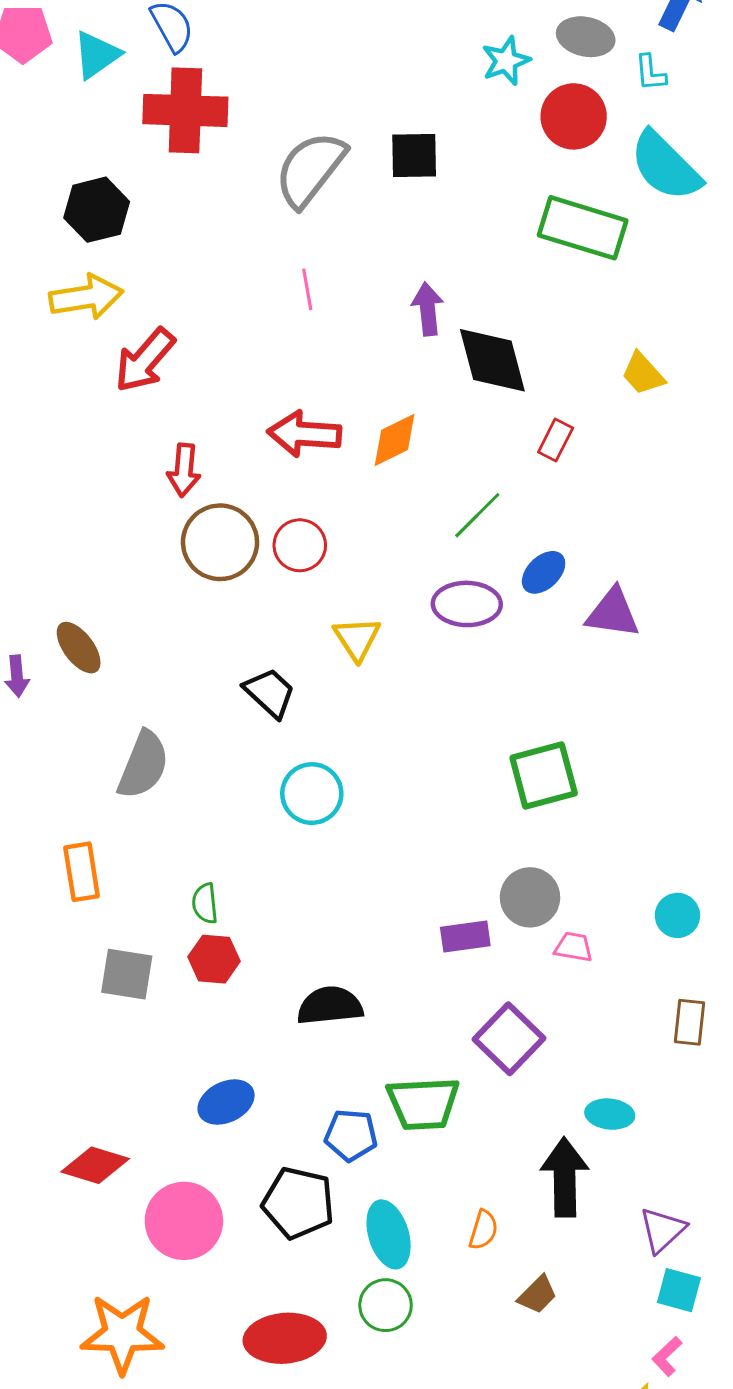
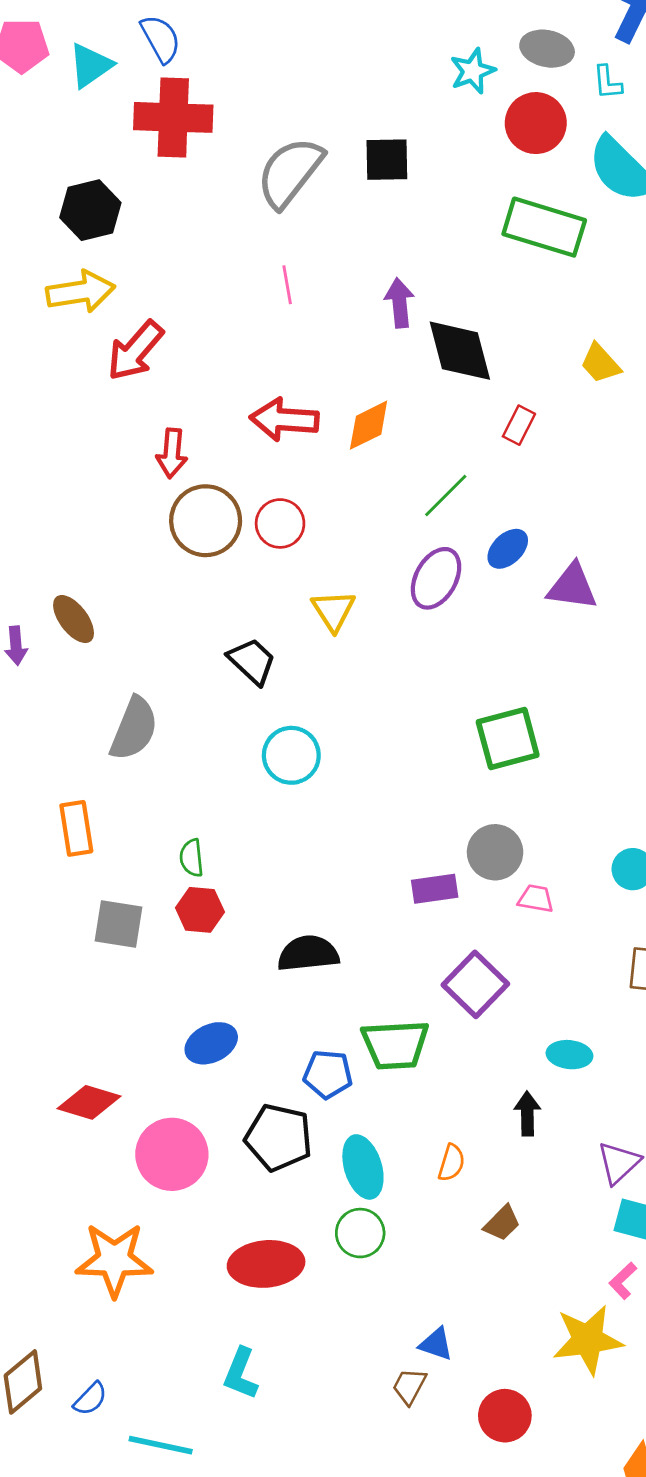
purple ellipse: (467, 604) -> (436, 578), turned -62
black arrow: (565, 1177) -> (527, 1114), size x0.6

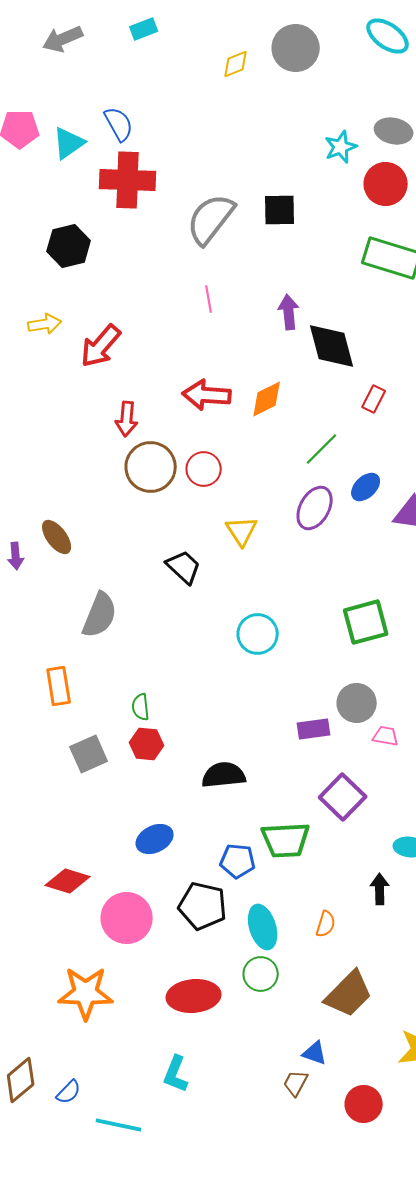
yellow arrow: (81, 292) -> (45, 324), moved, size x0.7
cyan circle: (291, 755) -> (258, 634), moved
gray square: (118, 924) -> (89, 754), turned -33
brown trapezoid: (502, 1223) -> (349, 994), moved, size x1.8

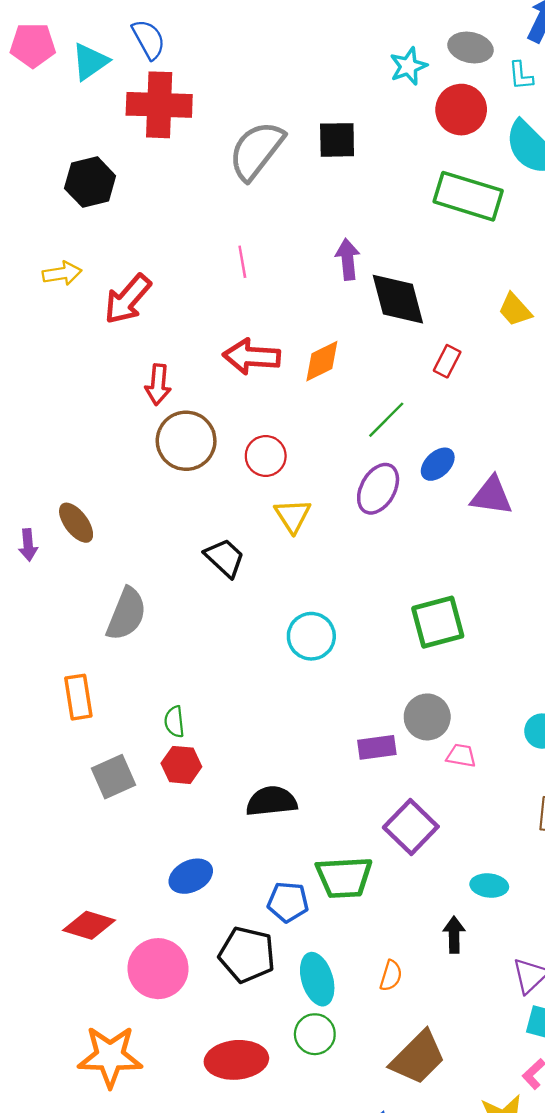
pink line: (209, 299) -> (242, 262), moved
red circle: (204, 469) -> (266, 456), moved

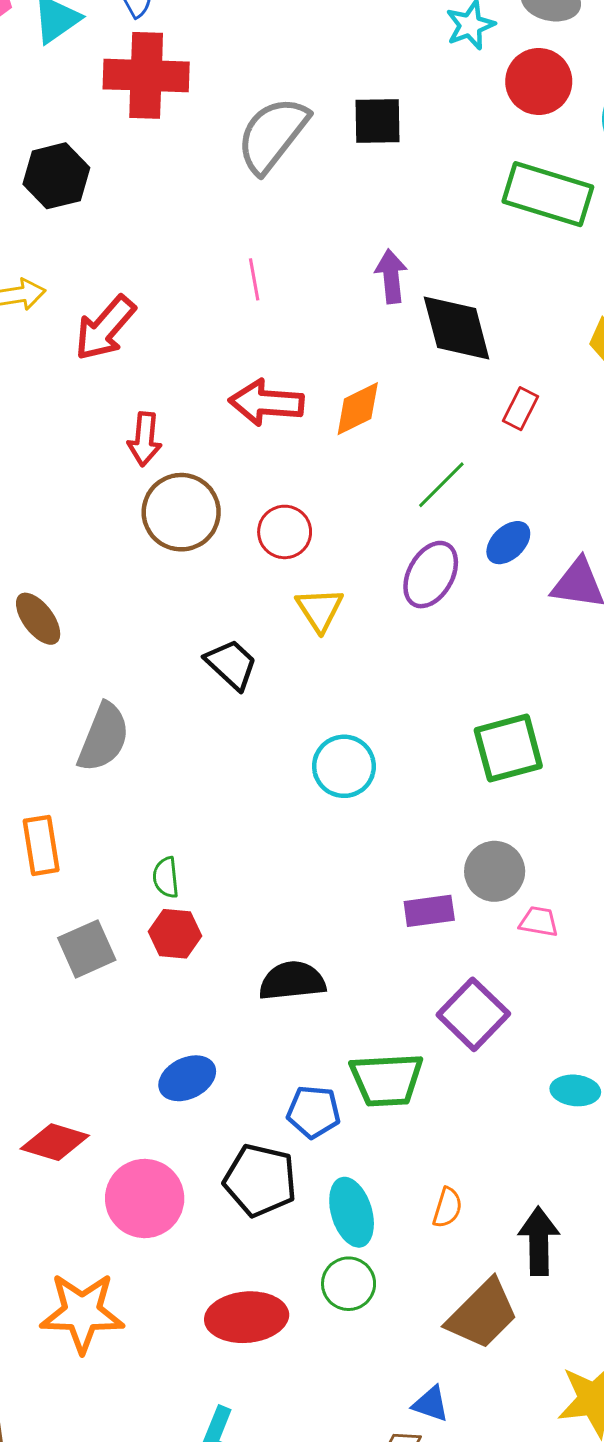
black arrow: (454, 935) -> (539, 1241), moved, size x1.4

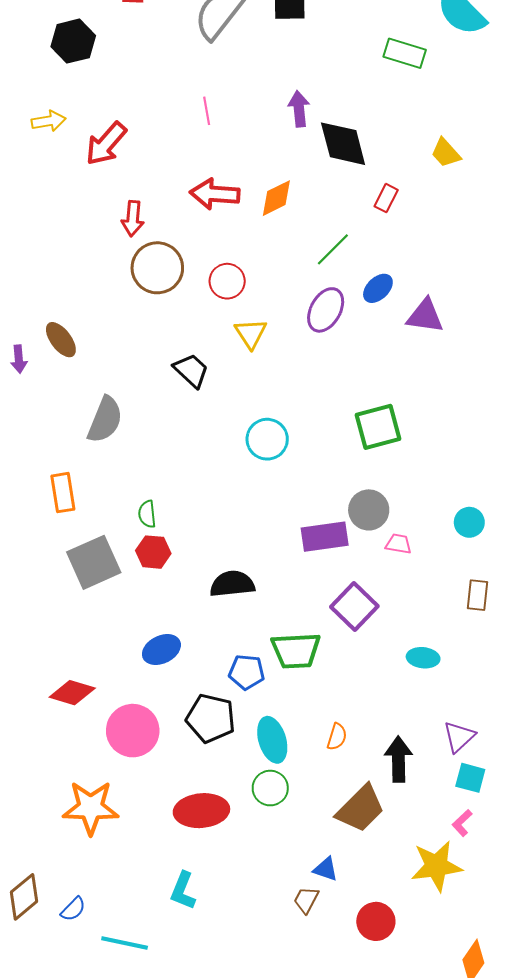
green rectangle: (548, 194) -> (405, 53), size x0.7
purple rectangle: (429, 911) -> (325, 537), size x1.4
gray square: (87, 949) -> (94, 562), size x1.4

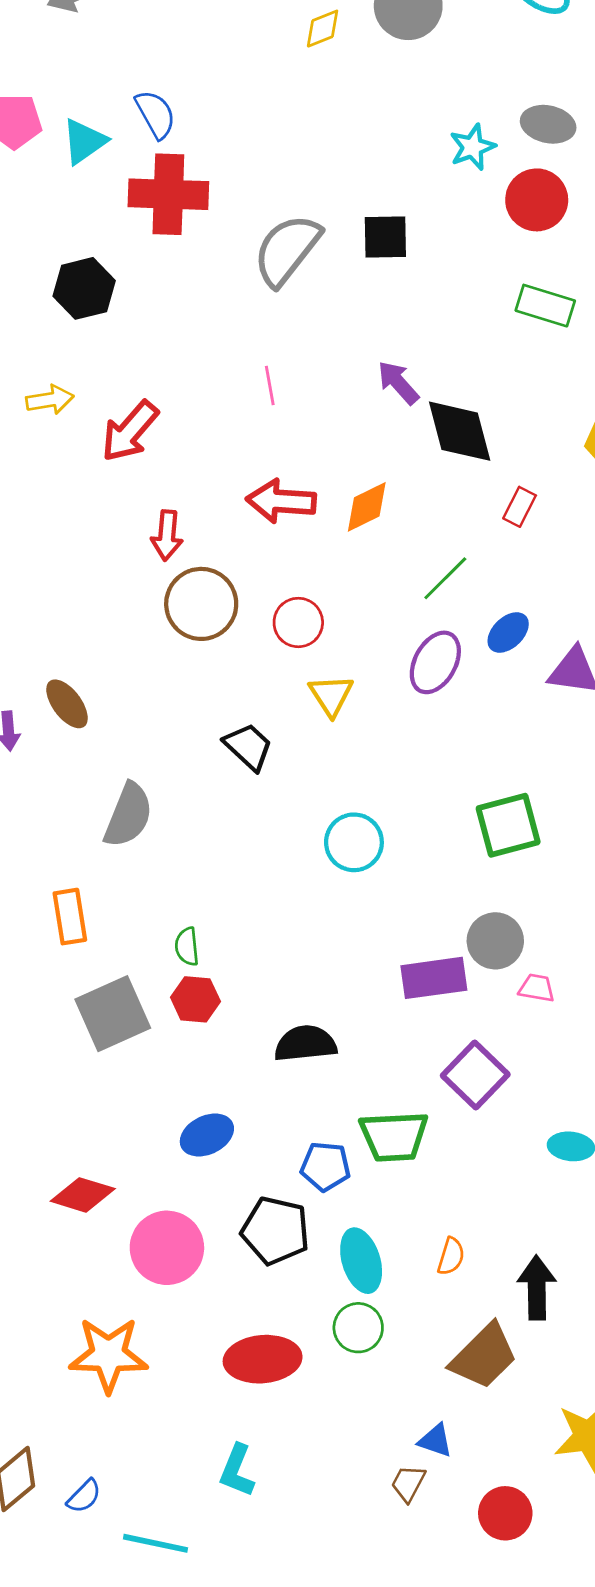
purple arrow: (299, 109) -> (398, 383), turned -36

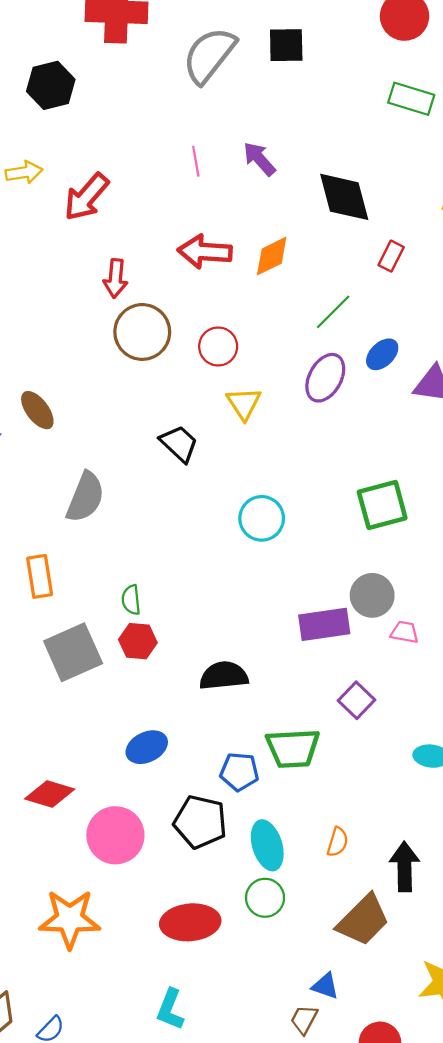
purple arrow: (398, 383) -> (259, 159), moved
purple square: (475, 1075) -> (357, 700), size x0.7

